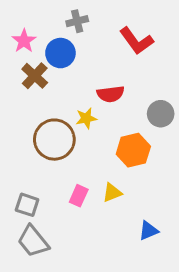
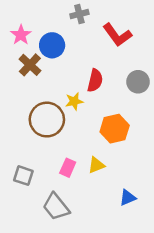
gray cross: (77, 21) -> (79, 14), moved
red semicircle: (111, 94) -> (95, 80), turned -70
gray circle: (161, 114) -> (138, 82), moved
gray trapezoid: (33, 241) -> (56, 207), moved

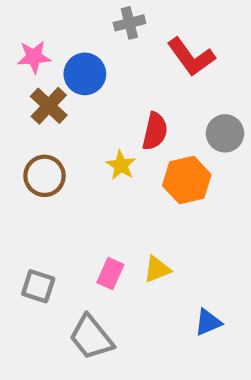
pink star: (21, 35) -> (34, 57), turned 30
yellow star: (74, 101) -> (121, 165), turned -30
brown circle: (47, 120) -> (45, 176), moved, size x0.7
orange hexagon: (115, 129) -> (187, 180), moved

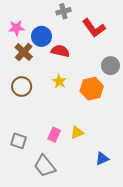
red semicircle: (155, 131) -> (60, 51), moved, turned -90

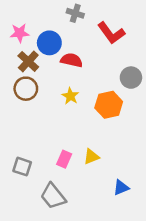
gray cross: (63, 11) -> (75, 13), turned 32
brown circle: (22, 87) -> (26, 89), moved

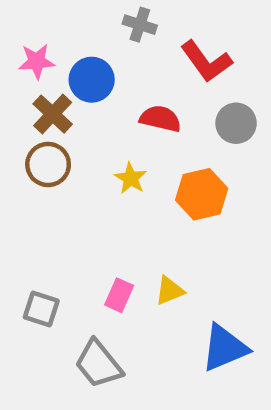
red semicircle: (72, 60) -> (160, 119), moved
gray circle: (131, 78) -> (236, 123), moved
blue triangle: (121, 188) -> (225, 348), size x1.6

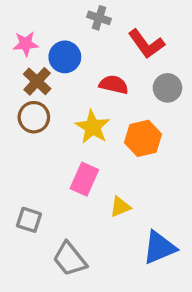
yellow star: (131, 178) -> (93, 127), size x1.5
pink rectangle: (119, 295) -> (84, 179), moved, size x1.4

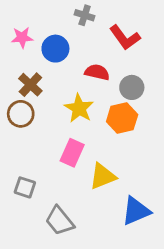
brown cross: (37, 81) -> (30, 85), moved
gray circle: (167, 88) -> (132, 87), moved
brown circle: (34, 117) -> (21, 114), moved
yellow triangle: (120, 207) -> (103, 176), size x1.5

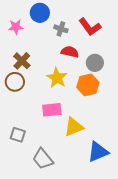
gray cross: (85, 15) -> (61, 29), moved
blue circle: (55, 49) -> (40, 13), moved
pink rectangle: (72, 153) -> (52, 110), turned 60

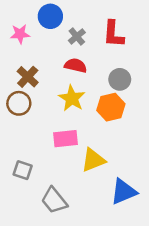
red L-shape: (90, 27) -> (113, 34), turned 40
gray cross: (61, 29) -> (77, 36), turned 32
red semicircle: (70, 52) -> (76, 65), moved

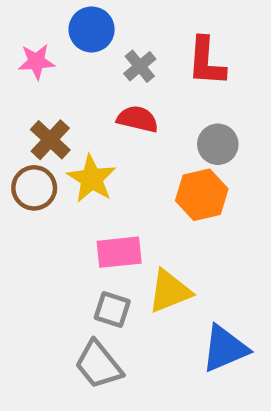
yellow star: (72, 98) -> (92, 179), moved
gray square: (23, 170) -> (112, 310), moved

